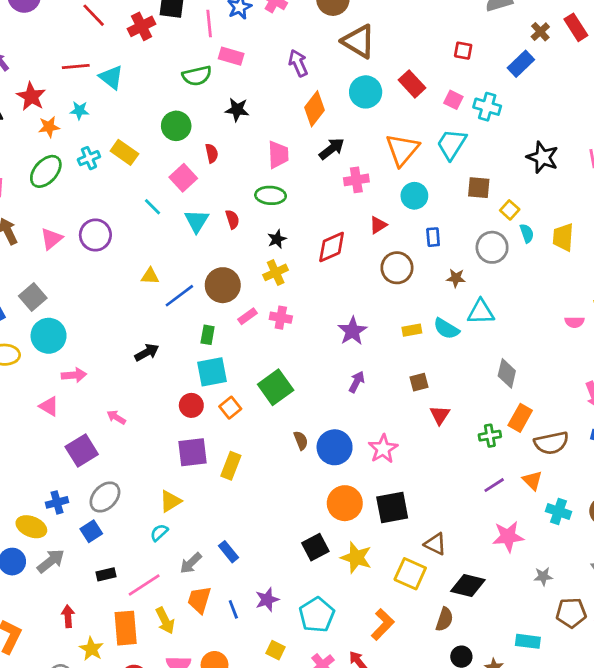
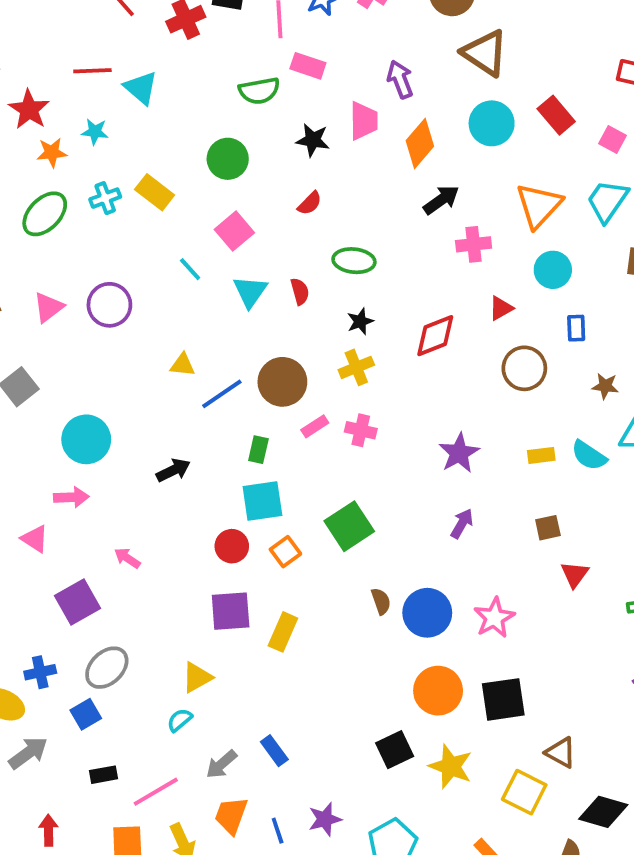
red semicircle: (212, 153) -> (310, 203), moved, turned 54
pink trapezoid: (278, 155) -> (364, 121), moved
cyan circle: (49, 336) -> (86, 439), moved

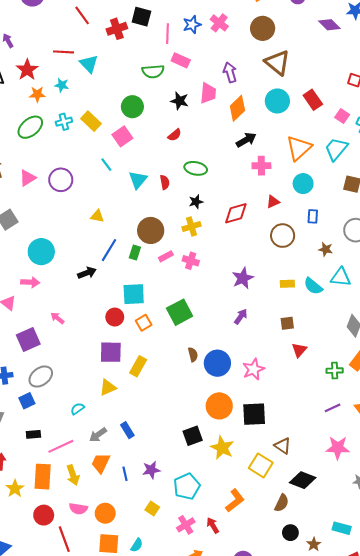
pink square: (234, 231) -> (122, 136), moved
blue line: (222, 394) -> (109, 250), moved, turned -30
green rectangle: (258, 450) -> (135, 253), moved
yellow triangle: (197, 677) -> (108, 387), moved

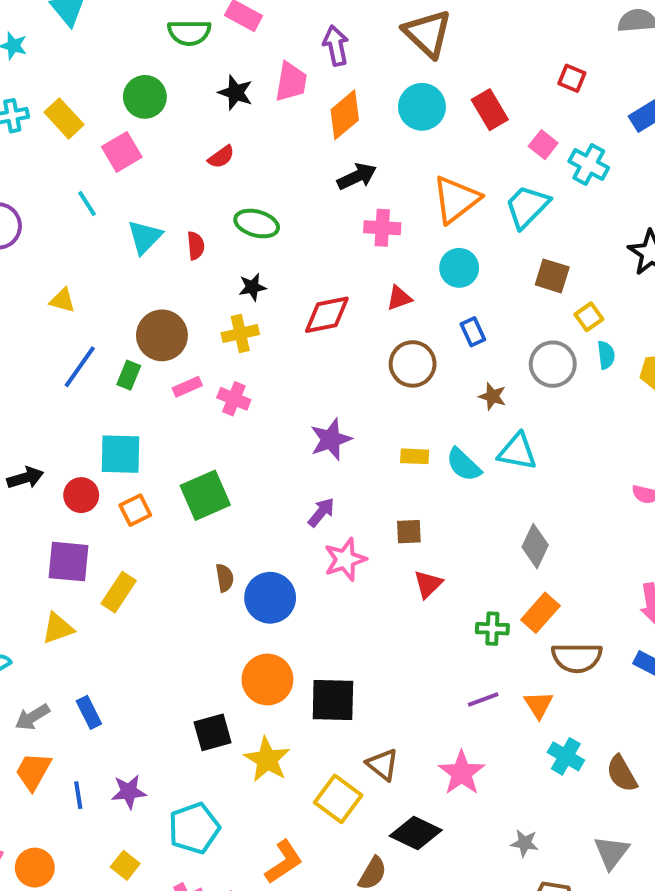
blue rectangle: (313, 216) -> (473, 332), turned -32
black arrow: (87, 273) -> (25, 478), moved
pink star: (253, 369) -> (345, 559), moved
pink star: (338, 448) -> (462, 773), moved, turned 30

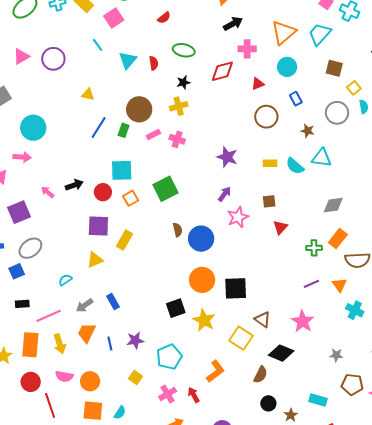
red diamond: (327, 315) -> (222, 71), moved
purple star: (331, 439) -> (227, 157), turned -30
gray diamond: (535, 546) -> (333, 205), turned 60

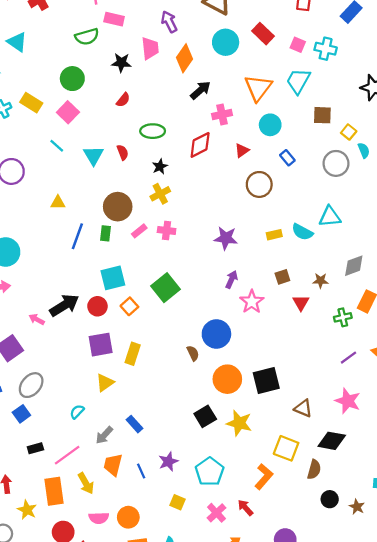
brown star: (308, 131) -> (321, 281), moved
black arrow: (74, 185) -> (64, 305), size x1.5
brown semicircle: (178, 230) -> (193, 353), moved
yellow square: (241, 338) -> (286, 448), moved

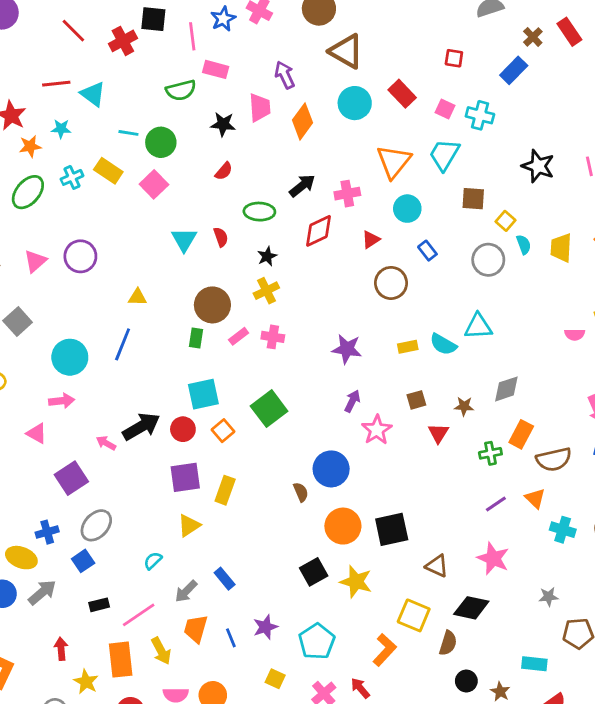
black arrow: (200, 90) -> (302, 186), moved
cyan line: (57, 146) -> (128, 133), moved, turned -35
blue line: (77, 236) -> (123, 344), moved

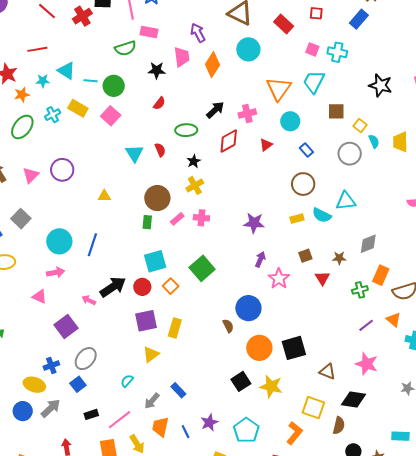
cyan triangle: (93, 94) -> (66, 71), moved
red rectangle: (402, 94) -> (284, 24), moved
brown circle: (391, 283) -> (303, 184), moved
blue line: (123, 344) -> (92, 245), moved

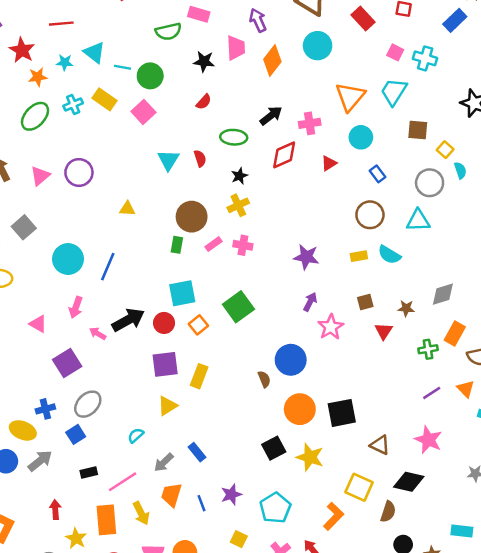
cyan triangle: (346, 201) -> (418, 220), moved
pink arrow: (56, 272) -> (76, 307), moved, turned 114

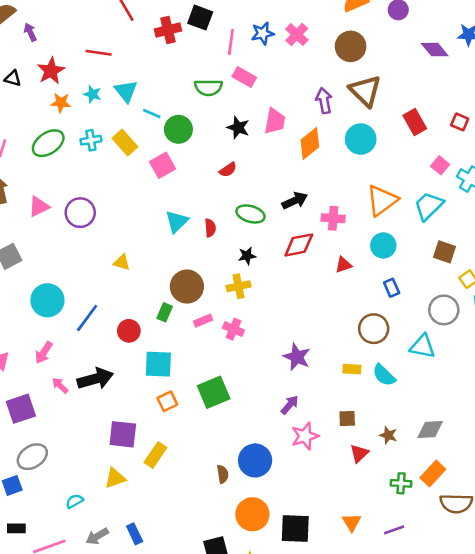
purple arrow: (258, 20) -> (324, 101), moved
red circle: (164, 323) -> (129, 331), moved
orange triangle: (466, 389) -> (352, 522), moved

